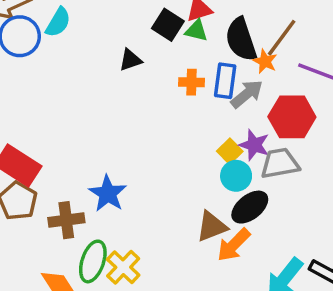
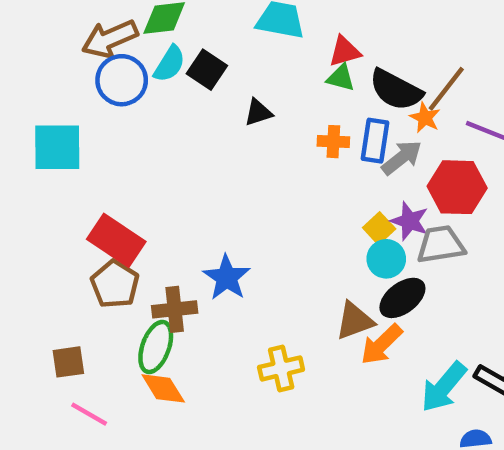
black square: (168, 25) -> (207, 70), moved
black semicircle: (241, 39) -> (396, 90), turned -45
green ellipse: (93, 261) -> (156, 347), moved
yellow cross: (123, 267) -> (281, 368), moved, turned 32

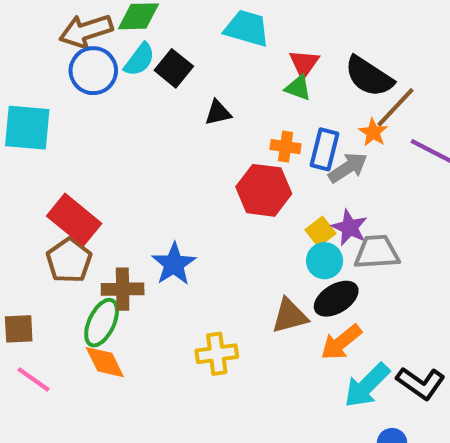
red triangle: (345, 51) -> (304, 63), turned -44
black semicircle: (396, 90) -> (369, 76), moved
red hexagon: (457, 187) -> (264, 190), moved
orange arrow: (381, 344) -> (341, 342), moved

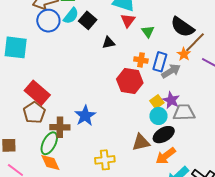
red triangle: (304, 63) -> (128, 20), moved
green triangle: (298, 88) -> (148, 32), turned 32

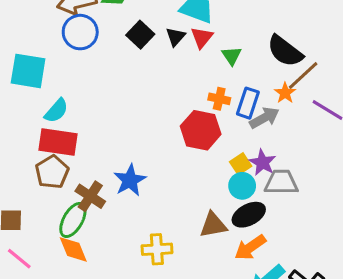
cyan semicircle: (71, 16) -> (56, 111), moved
black triangle: (109, 43) -> (176, 37), moved, turned -40
red rectangle: (37, 93) -> (58, 142), turned -35
brown cross: (60, 127) -> (90, 196), turned 30

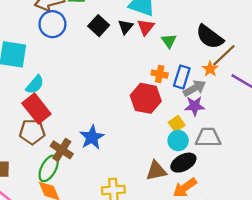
red rectangle: (58, 142) -> (36, 109), turned 44
purple star: (263, 162) -> (195, 106), moved, turned -30
brown pentagon: (52, 172) -> (32, 132), turned 30

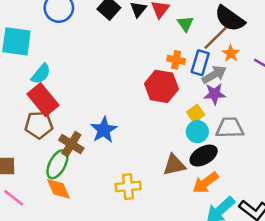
brown line: (224, 55) -> (216, 38), moved

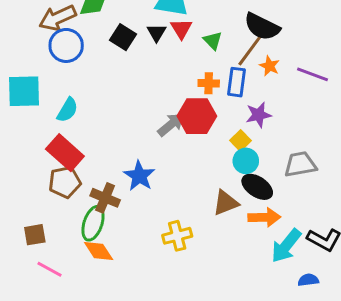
cyan semicircle: (41, 74) -> (67, 110), moved
gray arrow: (214, 75) -> (171, 125), moved
gray trapezoid: (230, 128) -> (300, 164), moved
black ellipse: (204, 156) -> (257, 187), turned 72
orange arrow: (206, 183) -> (264, 217), turned -136

